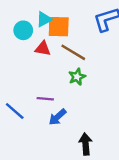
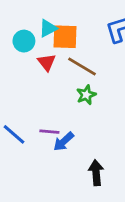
red triangle: (43, 49) -> (47, 62), turned 42
purple line: (45, 99) -> (49, 132), moved

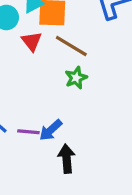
purple line: (49, 132) -> (28, 132), moved
black arrow: (96, 173) -> (67, 159), moved

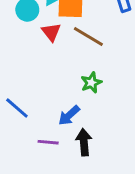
green star: (76, 78) -> (91, 83), moved
purple line: (28, 132) -> (48, 142), moved

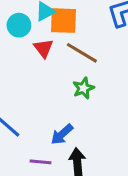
green star: (91, 83) -> (83, 88), moved

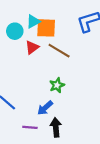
red triangle: (44, 48) -> (32, 47), turned 32
green star: (83, 88) -> (57, 85), moved

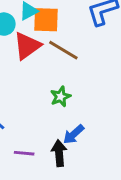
red triangle: (32, 47) -> (27, 46), size x1.5
blue arrow: (45, 108) -> (74, 134), moved

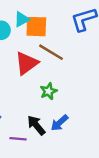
red triangle: (27, 46) -> (27, 63), moved
black arrow: (59, 153) -> (36, 125), moved, turned -35

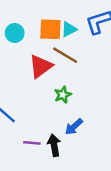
cyan triangle: (22, 19) -> (69, 29), moved
black arrow: (36, 125) -> (54, 145), moved, turned 30

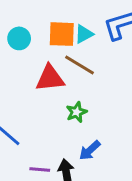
red triangle: (41, 66) -> (50, 78), turned 30

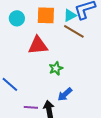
cyan triangle: (84, 34) -> (70, 15), moved
brown line: (79, 65) -> (74, 31), moved

